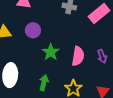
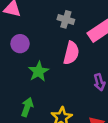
pink semicircle: (78, 56) -> (71, 53), moved

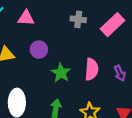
pink semicircle: (71, 53) -> (92, 69), moved

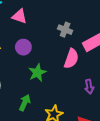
pink semicircle: (92, 69) -> (71, 59), moved

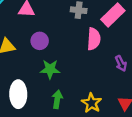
green star: (37, 73) -> (50, 69), moved, turned -30

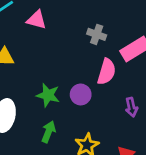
purple circle: (40, 41) -> (81, 94), moved

